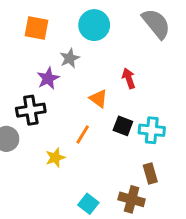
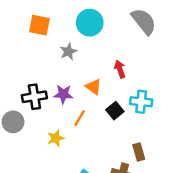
purple star: (48, 78) -> (63, 94), moved, turned 30
black square: (123, 126) -> (115, 111), turned 30
cyan cross: (152, 130) -> (141, 102), moved

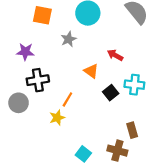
red arrow: (120, 69) -> (115, 55), turned -42
purple star: (63, 94) -> (25, 52), moved
orange line: (80, 118) -> (67, 99), moved

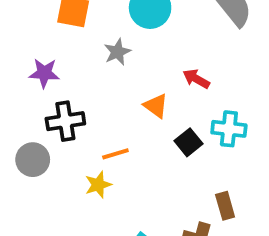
orange line: (67, 99) -> (115, 154), turned 42

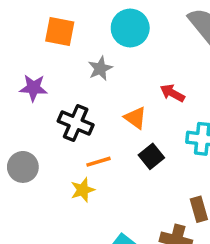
black cross: (65, 121) -> (76, 123), moved, turned 32
black square: (189, 142) -> (151, 156), moved

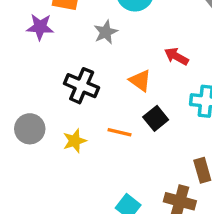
purple star: (33, 88) -> (40, 27), moved
orange line: (99, 162) -> (119, 132), moved, turned 30
yellow star: (83, 190) -> (75, 141), moved

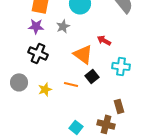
purple star: (40, 27) -> (36, 26), moved
orange triangle: (140, 80) -> (83, 54), size x1.5
black cross: (82, 86) -> (38, 53), moved

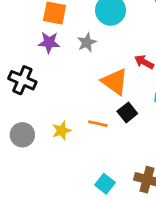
black cross: (38, 53) -> (22, 80), moved
gray circle: (19, 82) -> (22, 135), moved

